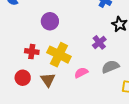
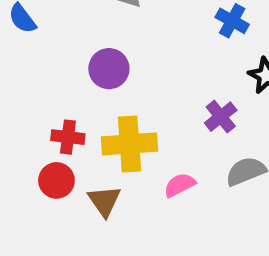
yellow cross: (59, 55) -> (129, 144), turned -30
red circle: (23, 78) -> (56, 180), moved

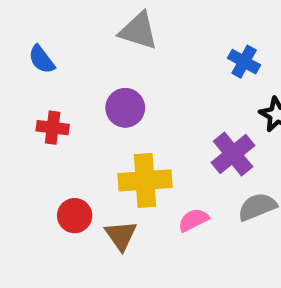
purple cross: (221, 117) -> (233, 154), size x1.4
red cross: (68, 137) -> (53, 128), moved

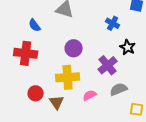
blue semicircle: (42, 59) -> (35, 25), moved
purple circle: (125, 108) -> (74, 48), moved
red cross: (53, 128) -> (26, 53), size x1.6

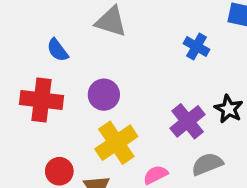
black star: (128, 47) -> (229, 109), moved
purple circle: (74, 48) -> (104, 95), moved
yellow cross: (68, 77) -> (116, 143), turned -30

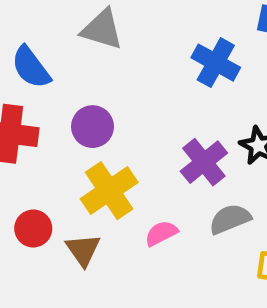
blue cross: (197, 46) -> (216, 63), size x1.4
blue semicircle: (58, 50) -> (31, 67), size x1.4

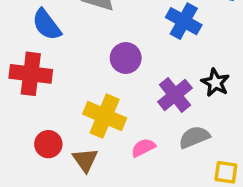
purple circle: (93, 127) -> (126, 58), moved
yellow cross: (109, 191) -> (105, 116), turned -33

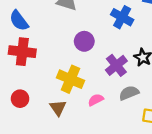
blue semicircle: (47, 25) -> (19, 21), moved
red circle: (48, 144) -> (20, 99), moved

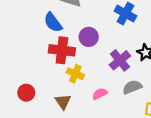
blue semicircle: (19, 21) -> (53, 22), moved
red cross: (22, 52) -> (62, 50), moved
yellow cross: (70, 79) -> (75, 74), size x0.7

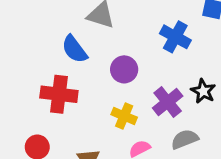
red cross: (62, 50) -> (59, 94), moved
yellow cross: (75, 74) -> (124, 116), moved

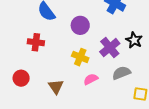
red cross: (59, 94) -> (36, 42), size x0.7

